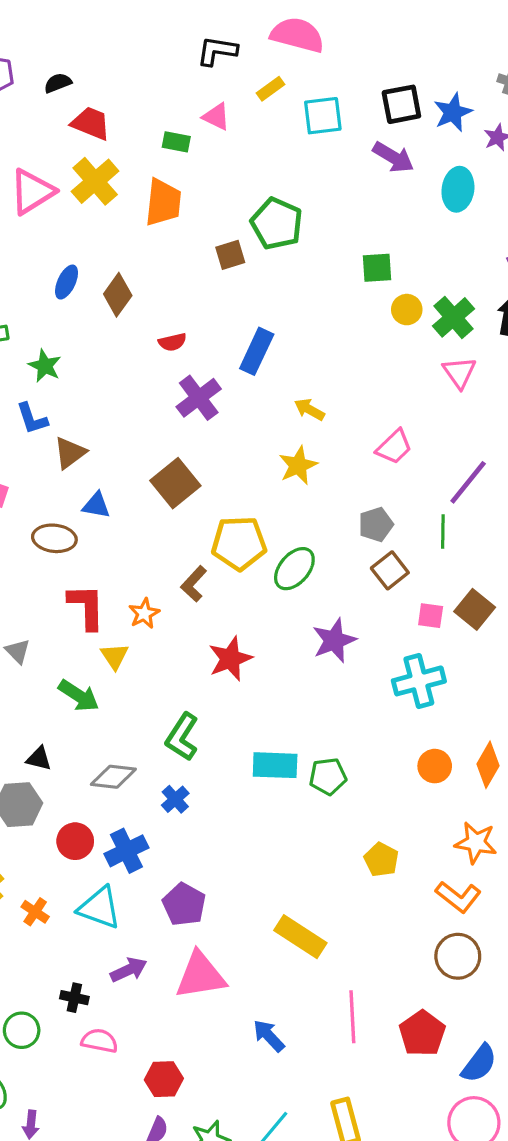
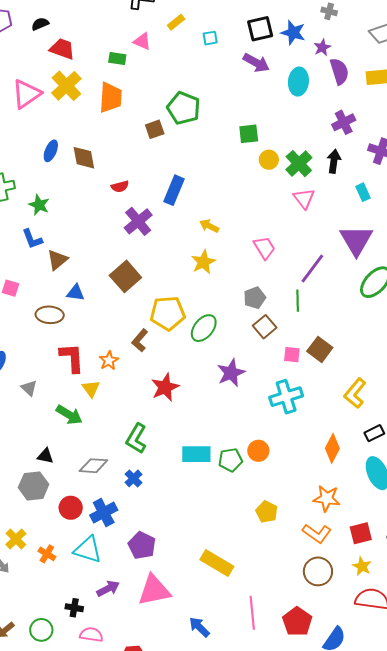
blue star: (453, 112) -> (293, 33), turned -30
cyan square: (323, 116) -> (210, 38), size x0.6
brown diamond: (118, 295) -> (84, 158), turned -44
pink trapezoid: (394, 447) -> (264, 248), turned -75
orange circle: (435, 766) -> (258, 451), moved

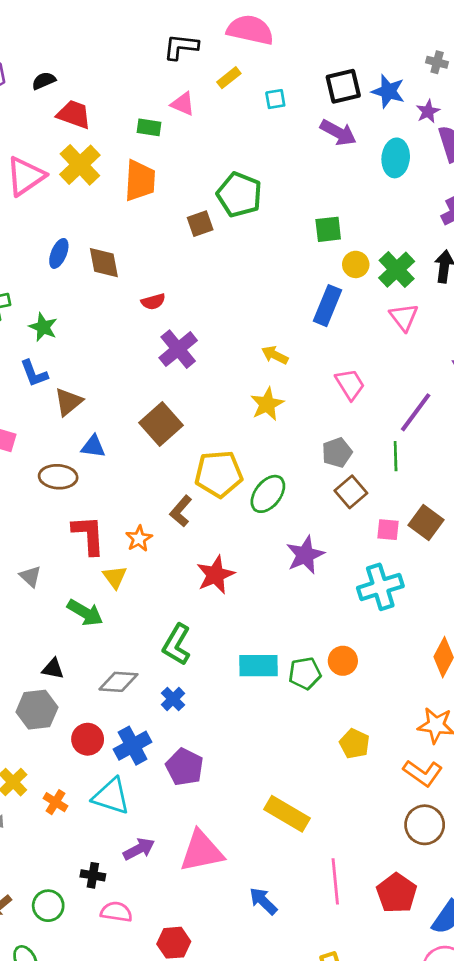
blue rectangle: (174, 190) -> (328, 306), moved
purple pentagon: (142, 545) -> (184, 767), moved

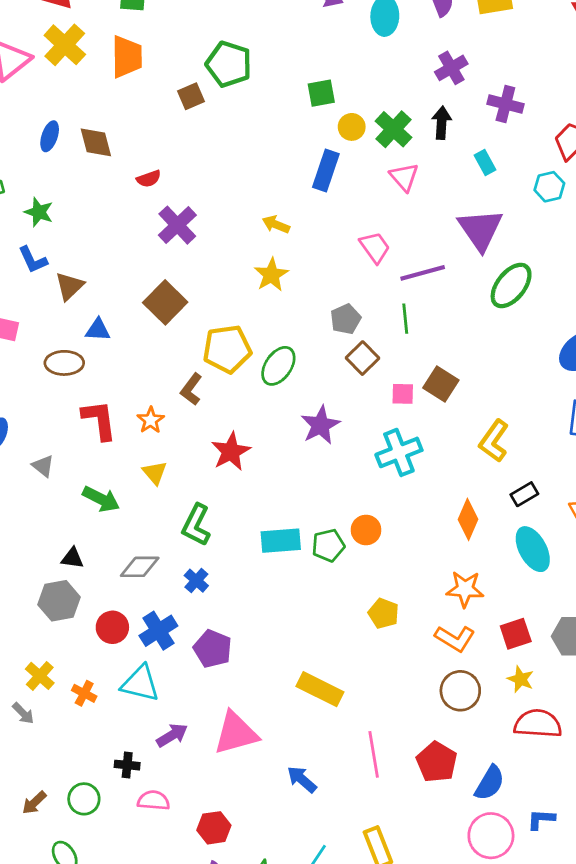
pink trapezoid: (350, 384) -> (375, 247), moved
purple line: (416, 412) -> (423, 273), turned 42
yellow triangle: (115, 577) -> (155, 473), moved

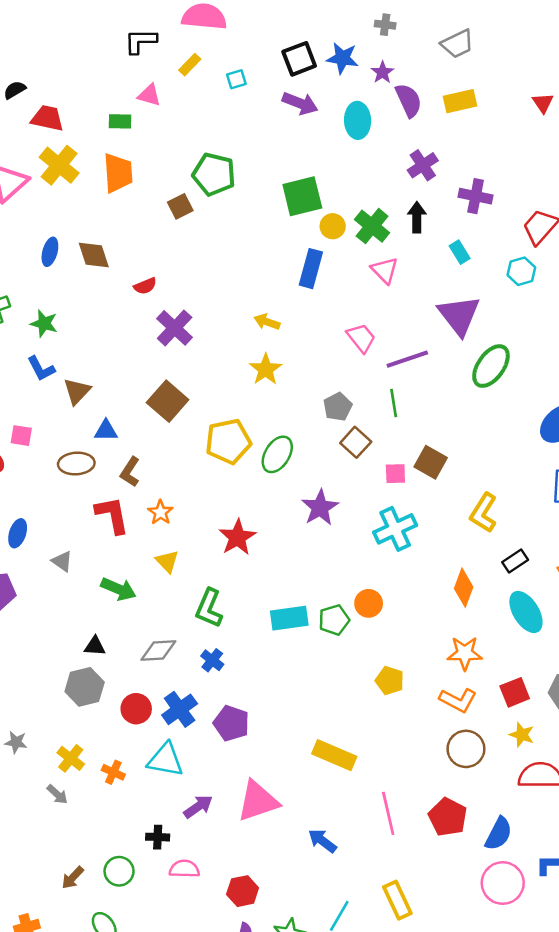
green square: (321, 93) -> (302, 196), size x1.5
brown L-shape: (191, 389) -> (130, 472), moved

